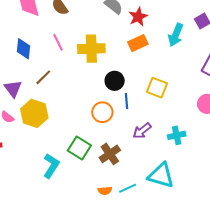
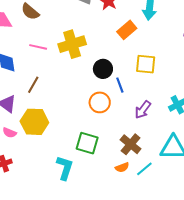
pink line: (58, 42) -> (38, 47), turned -36
orange rectangle: (138, 43) -> (127, 30), moved
brown cross: (110, 154) -> (131, 144), moved
orange semicircle: (105, 191) -> (122, 167), moved

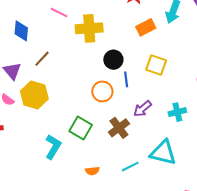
pink line: (38, 47) -> (59, 12), moved
brown cross: (131, 144) -> (119, 128), moved
orange semicircle: (122, 167) -> (92, 171), moved

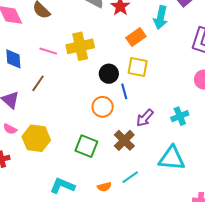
pink line: (59, 12) -> (48, 51), moved
yellow square: (156, 65) -> (138, 67), moved
yellow hexagon: (34, 95) -> (36, 138), moved
cyan L-shape: (53, 147) -> (62, 186), moved, turned -90
cyan line: (130, 167) -> (130, 177), moved

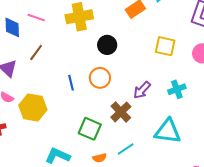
pink line: (48, 51) -> (36, 18), moved
yellow square: (138, 67) -> (165, 46), moved
blue line: (124, 91) -> (71, 83), moved
green square: (86, 146) -> (90, 129), moved

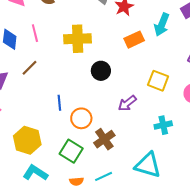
pink line: (36, 18) -> (35, 33), turned 48
orange circle: (100, 78) -> (81, 118), moved
purple arrow: (142, 90) -> (127, 103), moved
yellow hexagon: (33, 108) -> (27, 140), moved

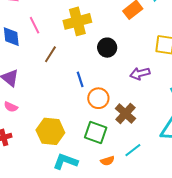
brown line: (30, 68) -> (50, 54), moved
blue line: (59, 103) -> (80, 79), moved
purple arrow: (127, 103) -> (140, 73), turned 36

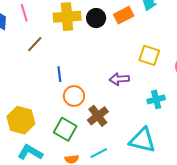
black circle: (107, 48) -> (96, 18), moved

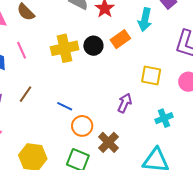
brown line: (35, 44) -> (25, 94), moved
blue line: (59, 74) -> (65, 106), turned -49
purple arrow: (119, 79) -> (125, 103), turned 126

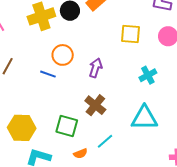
purple arrow: (125, 103) -> (96, 68), moved
orange circle: (82, 126) -> (63, 55), moved

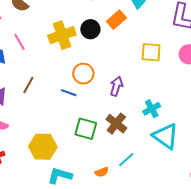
cyan cross: (148, 75) -> (152, 109), moved
cyan triangle: (144, 118) -> (165, 136), turned 36
green square: (67, 126) -> (86, 129), moved

